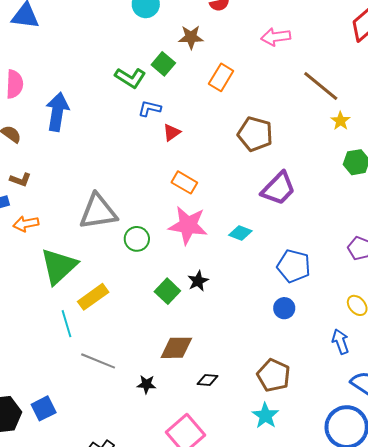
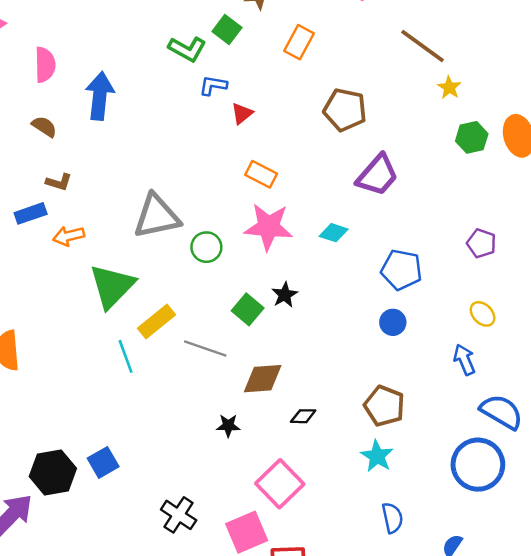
gray line: (98, 361) -> (205, 348), moved

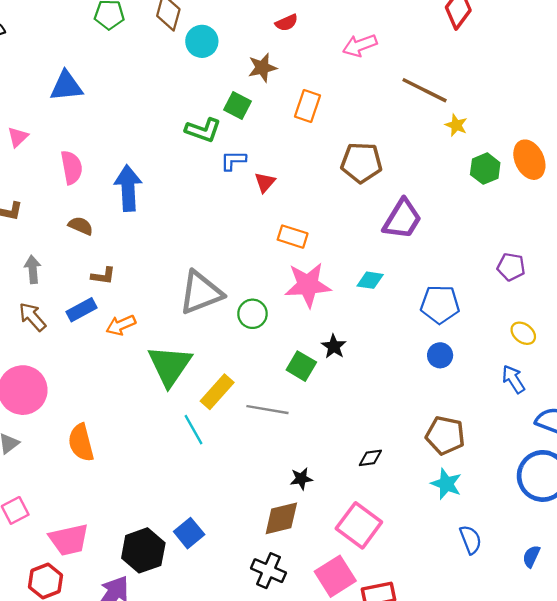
brown diamond: (263, 379) -> (281, 518), moved

